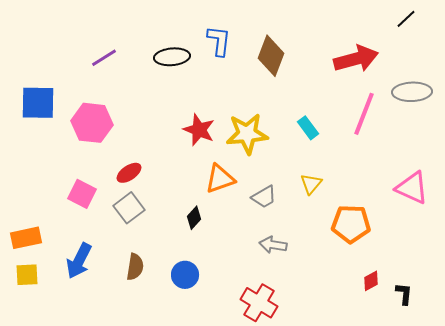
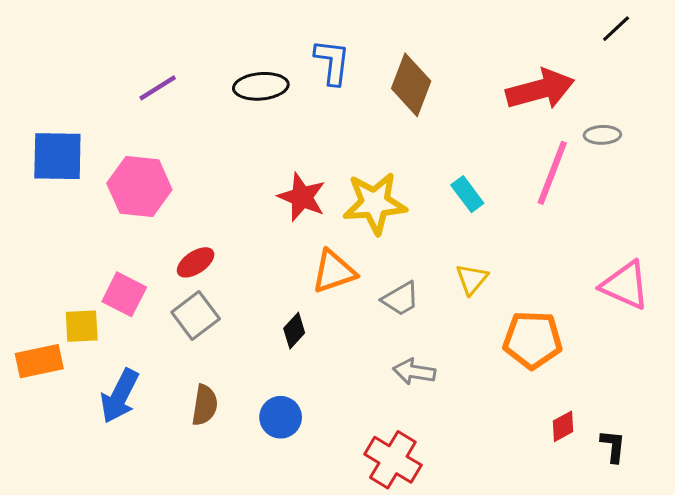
gray ellipse: (412, 92) -> (602, 135), moved, size x0.6
yellow square: (27, 275) -> (82, 326), moved

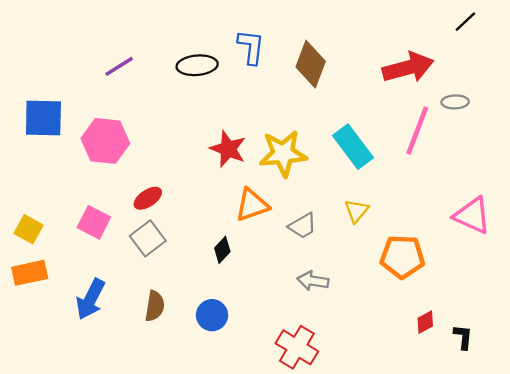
cyan rectangle: (467, 194) -> (353, 147), size x1.6
yellow square: (82, 326) -> (29, 229), moved, turned 32

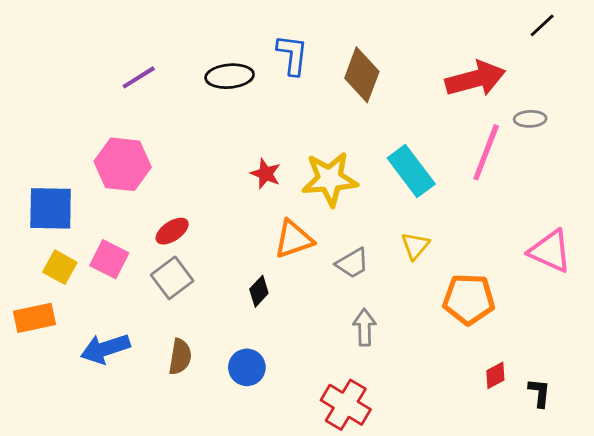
blue square: (43, 118) -> (51, 208), moved
red star: (228, 149) -> (266, 174), size x0.7
yellow square: (29, 229) -> (60, 267), moved
gray arrow: (313, 281) -> (364, 327), turned 80
blue arrow: (90, 299) -> (105, 349), turned 45

